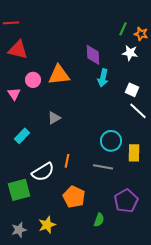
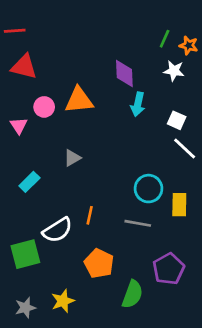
green semicircle: (99, 220) -> (132, 294), size x1.5

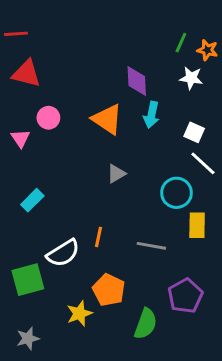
orange triangle: (79, 100) -> (107, 119), moved, turned 40
gray triangle: (72, 158) -> (116, 174), moved
cyan circle: (148, 189) -> (176, 193), moved
yellow star: (63, 301) -> (79, 313), moved

